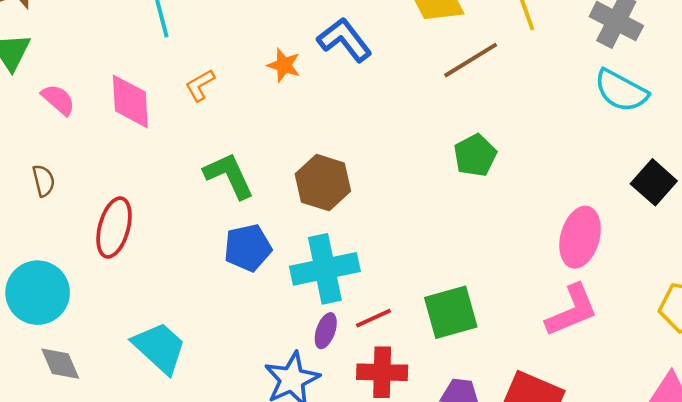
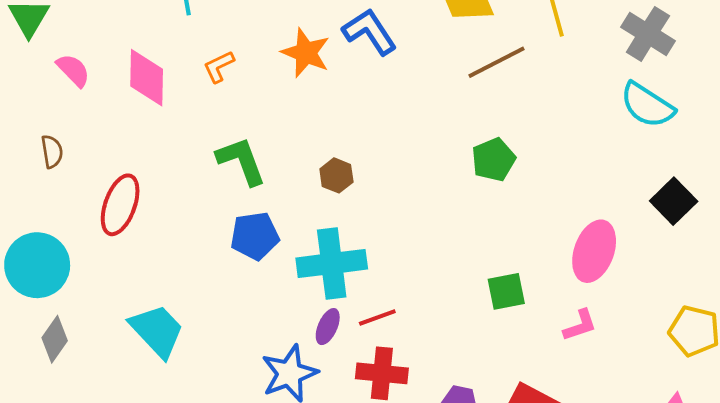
orange star: (284, 65) -> (306, 53), size x1.4
brown hexagon: (323, 183) -> (336, 175), size x0.6
pink L-shape: (572, 311) -> (580, 325), size x0.6
green square: (451, 312) -> (506, 291), moved, size x0.7
gray diamond: (60, 364) -> (55, 339), turned 54

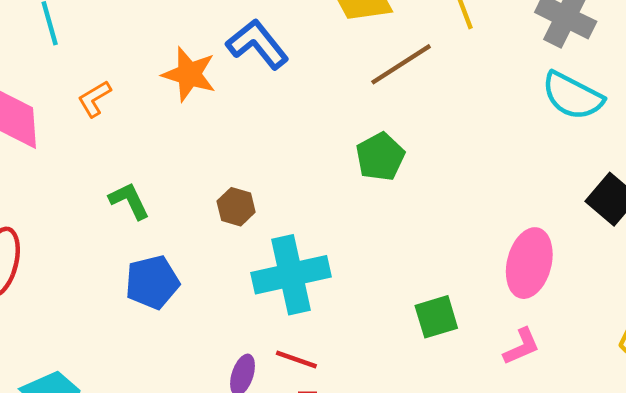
green pentagon: (494, 160) -> (380, 157), moved
green L-shape: (241, 161) -> (129, 201), size x0.7
cyan cross: (332, 264) -> (291, 275), moved
red line: (377, 318) -> (296, 360), turned 45

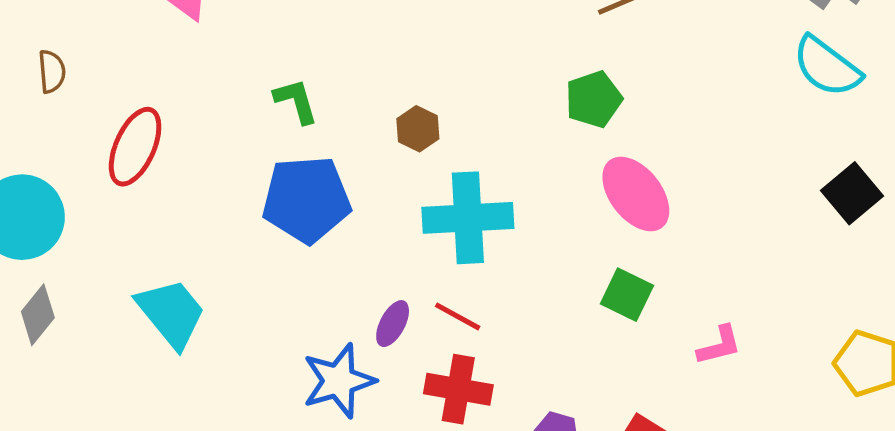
pink ellipse: (529, 263) -> (636, 194), moved, turned -62
blue pentagon: (152, 282) -> (307, 199), size x1.4
green square: (436, 317) -> (627, 295), turned 33

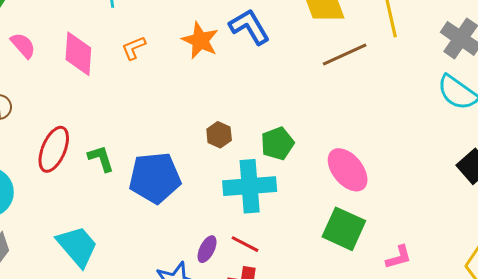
green pentagon: (594, 99) -> (277, 143), moved
green L-shape: (296, 101) -> (101, 159), moved
green square: (627, 295) -> (344, 229), size x1.4

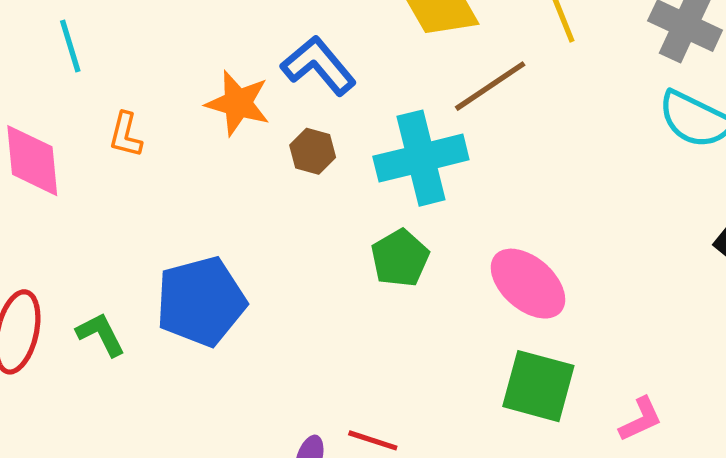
orange L-shape: (134, 48) -> (126, 135), turned -44
brown hexagon: (219, 135) -> (313, 151), moved
blue pentagon: (155, 178) -> (201, 301), moved
cyan cross: (250, 186) -> (421, 158), moved

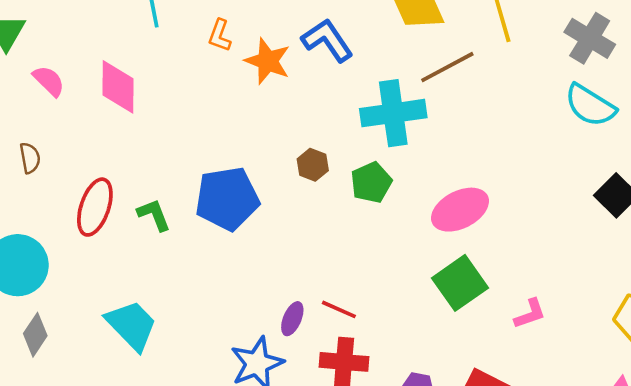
orange L-shape: (126, 135) -> (220, 35), moved
brown hexagon: (313, 151) -> (313, 165), moved
pink ellipse: (528, 284) -> (460, 210), turned -74
green square: (538, 386) -> (460, 283), turned 34

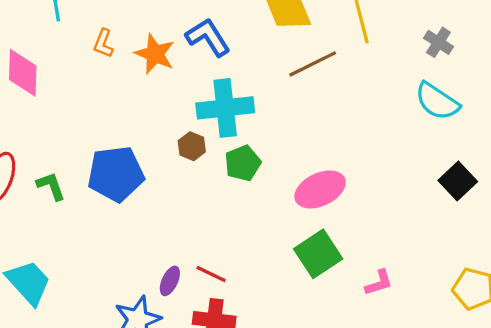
orange L-shape: (220, 35) -> (103, 43), moved
gray cross: (590, 38) -> (438, 42), size x0.7
cyan cross: (393, 113) -> (225, 108), moved

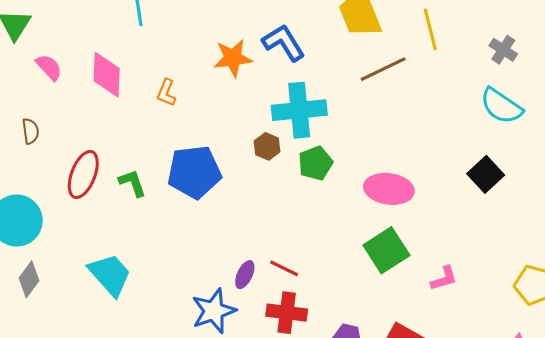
orange L-shape: (103, 43) -> (166, 93), moved
orange star: (155, 54) -> (233, 58), turned -30
black square: (458, 181) -> (486, 174), moved
pink ellipse: (320, 189) -> (389, 189), turned 33

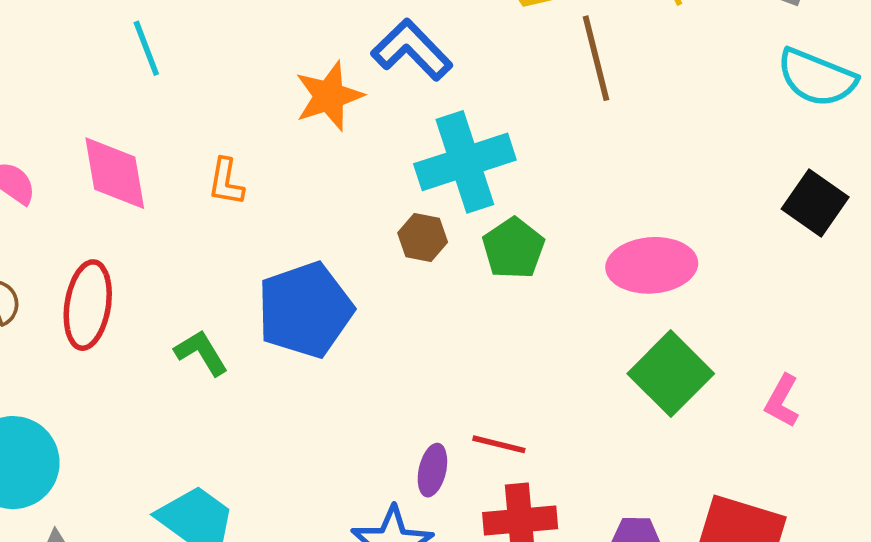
brown line: (383, 69) -> (596, 58), turned -66
red ellipse: (83, 174) -> (88, 305), moved
pink L-shape: (444, 278) -> (782, 401), turned 148

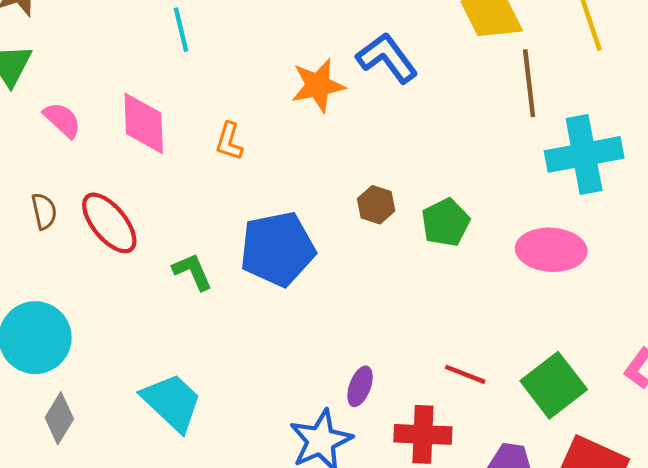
cyan cross: (465, 162) -> (584, 154), moved
red ellipse: (88, 305) -> (109, 223), turned -56
green square: (671, 374) -> (554, 385), moved
red line: (499, 444) -> (465, 374), moved

